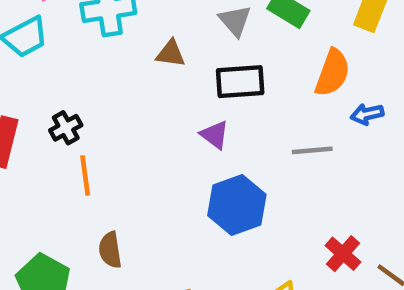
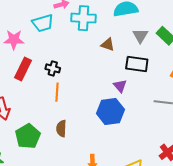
black cross: (66, 128) -> (53, 68), turned 32
blue hexagon: (237, 205) -> (110, 112), moved

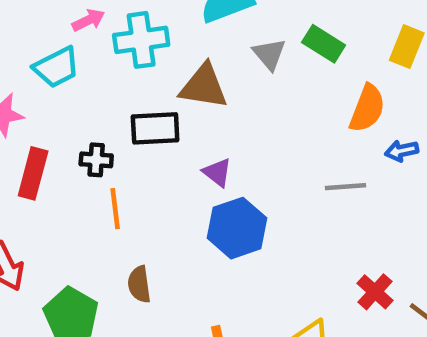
brown triangle: (108, 45) -> (204, 86), size x1.6
black rectangle: (137, 64) -> (155, 128), moved
purple triangle: (120, 86) -> (217, 172), moved

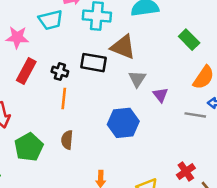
gray triangle: (269, 54) -> (137, 79), moved
purple triangle: (217, 172) -> (160, 95), moved
gray line: (346, 187) -> (195, 115), moved

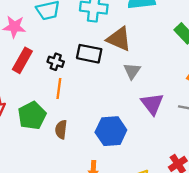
purple triangle: (160, 95) -> (152, 104), moved, size x1.5
blue hexagon: (123, 123) -> (111, 131), moved
green pentagon: (29, 147) -> (32, 116), moved

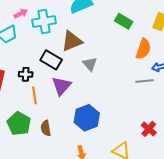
brown triangle: (119, 39) -> (72, 41), turned -30
black rectangle: (89, 54) -> (51, 60), turned 35
purple triangle: (152, 104) -> (61, 86), moved, turned 35

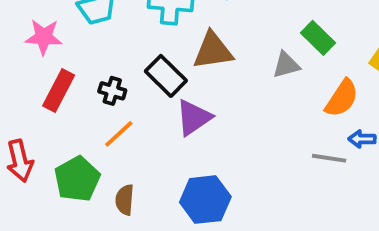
gray triangle: (90, 64) -> (286, 65), moved, turned 42
purple triangle: (61, 86) -> (194, 118), moved
orange line: (34, 95) -> (119, 134), turned 42

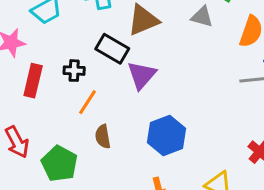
gray triangle: (286, 65) -> (202, 17), turned 45
green pentagon: (77, 179) -> (59, 164), moved
brown semicircle: (125, 200) -> (103, 136), moved

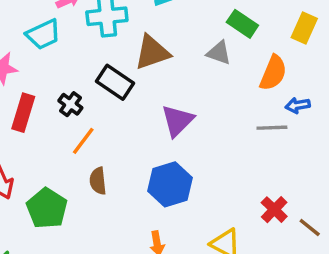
black cross: (74, 71) -> (70, 104), turned 30
purple triangle: (142, 75) -> (177, 121), moved

